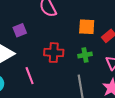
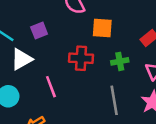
orange square: (87, 27) -> (102, 28), moved

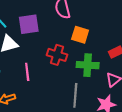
purple square: (39, 30) -> (29, 24), size x1.5
green cross: (120, 61) -> (88, 65), size x1.5

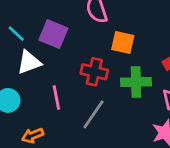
purple square: (29, 24) -> (53, 34), turned 35
gray line: (75, 95) -> (93, 114), moved, turned 35

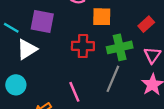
pink line: (56, 98) -> (74, 92), moved
gray line: (93, 114) -> (113, 79), moved

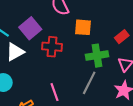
purple square: (42, 22) -> (30, 28), turned 35
red cross: (83, 46) -> (52, 47), moved

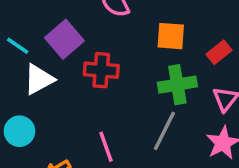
orange square: (83, 27) -> (171, 36), moved

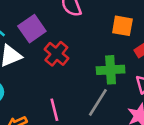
orange square: (171, 36) -> (122, 26), moved
red cross: (101, 70) -> (56, 54), turned 30

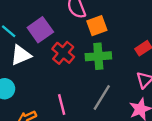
orange square: (122, 26) -> (97, 26), moved, turned -30
green cross: (111, 70) -> (98, 56), moved

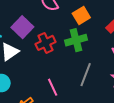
orange square: (97, 26) -> (81, 16), moved
red cross: (63, 53) -> (46, 43), turned 36

